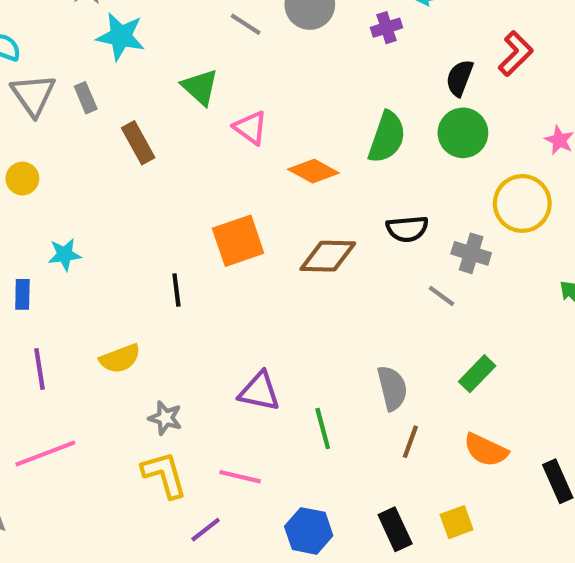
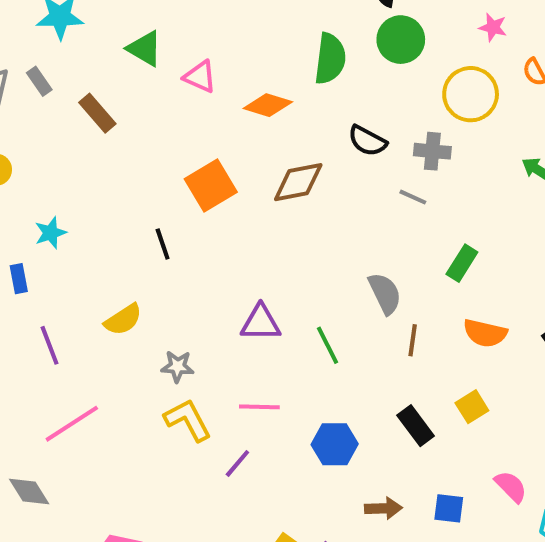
black semicircle: (407, 229) -> (367, 141), turned 45

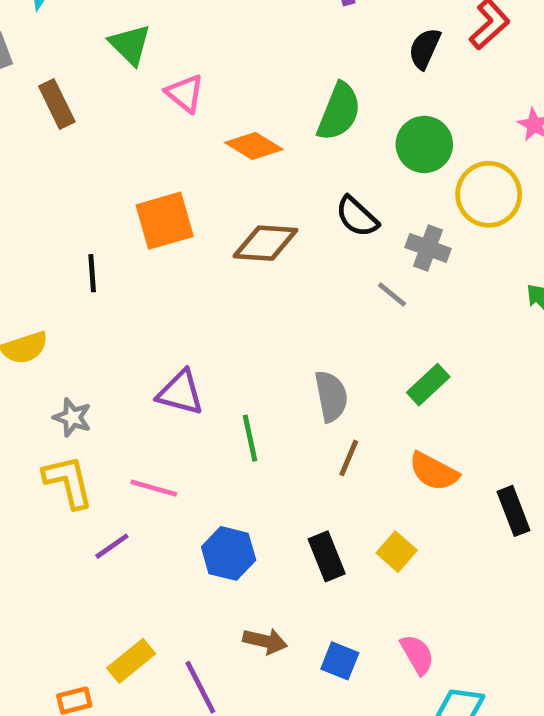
green circle: (401, 40) -> (424, 144), moved
yellow square: (472, 407) -> (397, 552), turned -32

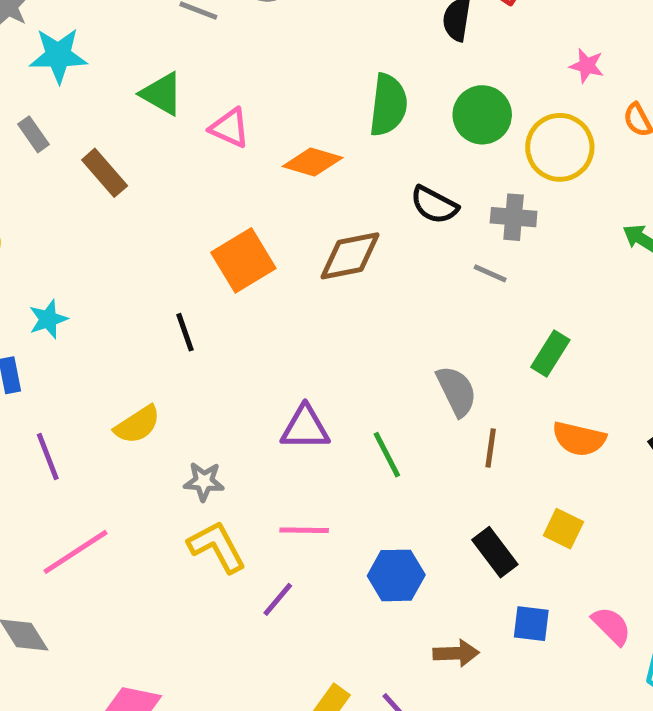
blue square: (340, 661) -> (531, 624), moved

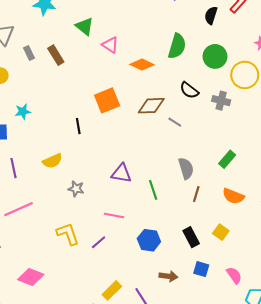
gray rectangle: (34, 134) -> (29, 53), moved
gray line: (490, 273) -> (175, 122), moved
yellow L-shape: (217, 547) -> (68, 234), moved

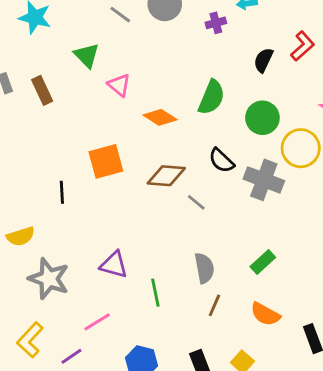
gray cross: (221, 101) -> (264, 180), size x1.5
gray star: (76, 189) -> (49, 279), size x1.8
pink line: (114, 215) -> (97, 322), turned -48
yellow L-shape: (68, 234) -> (30, 340), turned -125

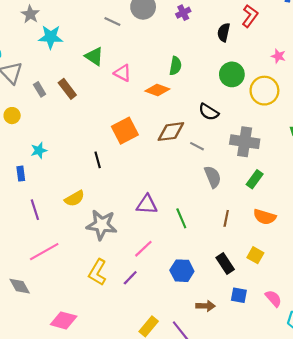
green semicircle: (211, 97) -> (175, 66), moved, size x0.7
gray cross: (264, 180) -> (245, 142), moved
gray semicircle: (204, 268) -> (213, 177), moved

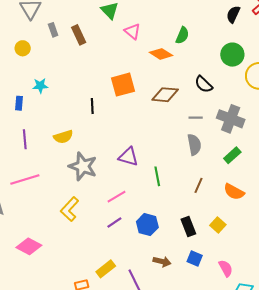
gray line: (197, 146) -> (196, 118), moved, turned -40
purple line: (130, 278) -> (114, 223), moved

